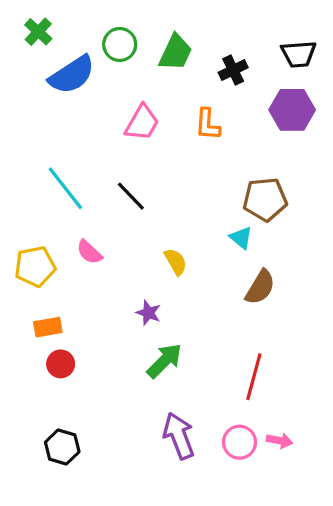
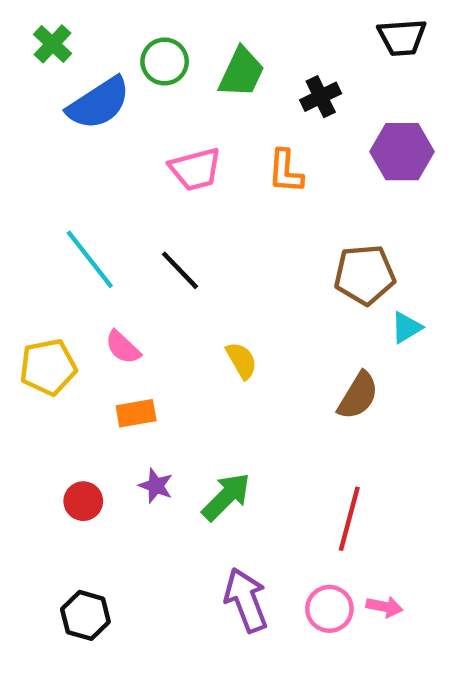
black trapezoid: (299, 54) -> (402, 37), moved
pink trapezoid: (142, 123) -> (195, 169), turned 45
cyan triangle: (241, 238) -> (406, 327), moved, turned 50
purple star: (148, 313) -> (156, 486), moved
orange rectangle: (48, 327) -> (136, 413), moved

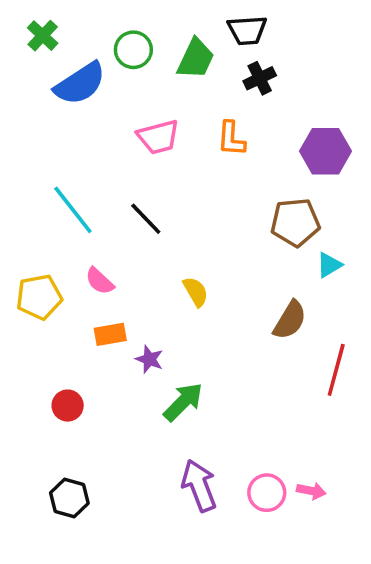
black trapezoid: (402, 37) -> (247, 30), moved
purple hexagon: (402, 152) -> (325, 151), moved
purple star: (156, 486) -> (149, 359), moved
red line: (349, 519) -> (336, 370), moved

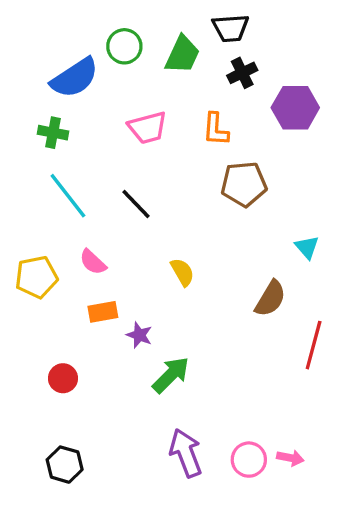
green cross: (43, 36) -> (53, 133), moved, turned -32
purple hexagon: (325, 151) -> (295, 108), moved
brown pentagon: (295, 222) -> (244, 184), moved
cyan triangle: (329, 265) -> (307, 247), turned -40

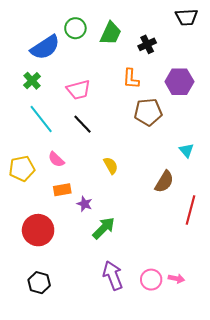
black trapezoid: (231, 28) -> (186, 17), moved
purple hexagon: (295, 108) -> (179, 82), moved
pink trapezoid: (148, 128) -> (78, 90), moved
green cross: (53, 133) -> (32, 81), turned 36
red circle: (63, 378) -> (38, 230), size x1.8

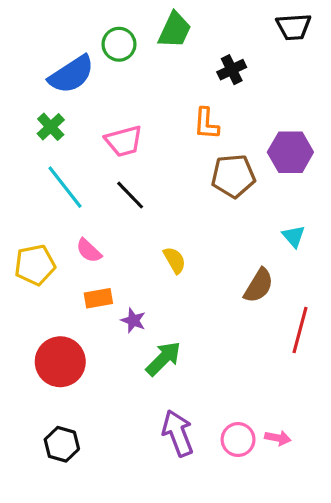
green trapezoid: (111, 33) -> (175, 30), moved
purple hexagon: (179, 82) -> (290, 152), moved

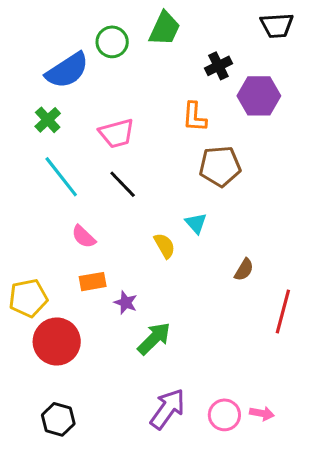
purple hexagon: (290, 152) -> (259, 96), moved
cyan triangle: (294, 236) -> (196, 223), moved
yellow pentagon: (35, 265) -> (28, 298), moved
brown semicircle: (259, 286) -> (244, 270), size x0.7
purple arrow: (178, 433) -> (168, 409), turned 57

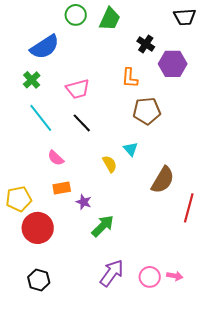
green circle: (112, 42) -> (76, 15), moved
black cross: (218, 66) -> (146, 44), turned -30
brown semicircle: (244, 270) -> (163, 180), size x1.8

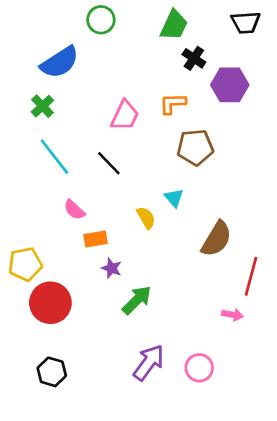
green trapezoid: (110, 19) -> (174, 25), moved
orange L-shape: (130, 78) -> (173, 103), turned 85
pink trapezoid: (78, 89) -> (125, 115), moved, turned -50
orange rectangle: (62, 188) -> (96, 239), moved
pink arrow: (175, 276) -> (232, 315), moved

